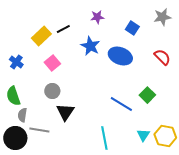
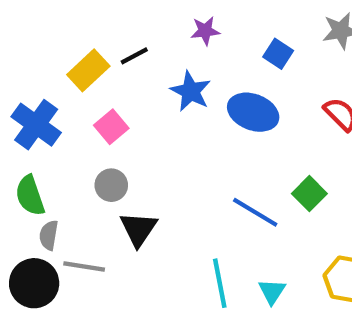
blue cross: (16, 62) -> (36, 125), size x1.6
cyan triangle: (143, 135) -> (272, 292), moved

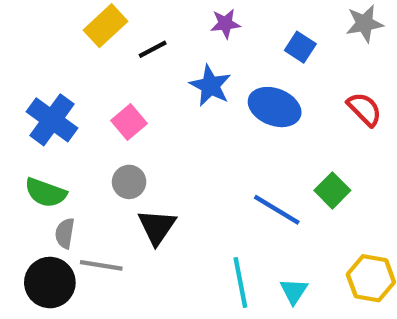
yellow rectangle: (88, 70) -> (106, 26), moved
green semicircle: (30, 196) -> (46, 193), turned -51

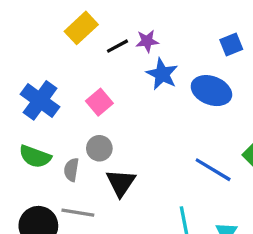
purple star: (225, 24) -> (147, 41), moved
blue square: (300, 47) -> (231, 44), turned 35
gray semicircle: (65, 233) -> (71, 170), moved

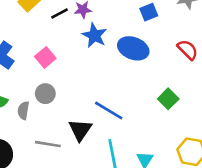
blue line: (213, 170) -> (109, 110), moved
black triangle: (121, 183) -> (80, 130), moved
gray line: (78, 213) -> (48, 144), moved

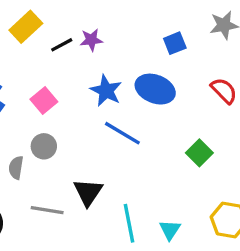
blue star: (94, 35) -> (106, 91), moved
blue line: (109, 110) -> (122, 133), moved

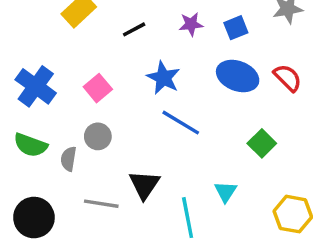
purple star: (91, 40) -> (191, 24), moved
black line: (62, 45) -> (134, 29), moved
blue ellipse: (155, 89) -> (238, 76), moved
cyan triangle: (170, 230) -> (226, 192), moved

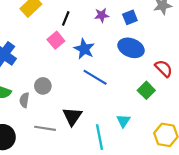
black line: (134, 29) -> (66, 18), turned -40
red semicircle: (288, 78) -> (164, 69), moved
pink square: (98, 88) -> (56, 40), moved

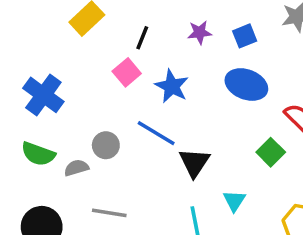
blue line: (95, 77) -> (156, 133), moved
gray semicircle: (24, 100) -> (76, 168), turned 64
black triangle: (72, 116) -> (194, 163), moved

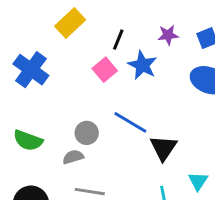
blue star: (172, 86) -> (142, 65), moved
blue cross: (43, 95) -> (31, 70), moved
gray semicircle: (76, 168) -> (73, 157), moved

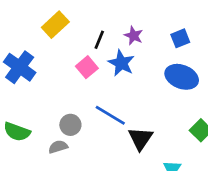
purple star: (168, 35) -> (134, 36), moved, turned 30

